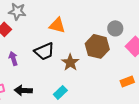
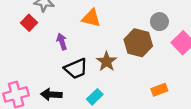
black trapezoid: (44, 51) -> (76, 69), moved
purple arrow: (13, 58) -> (62, 42), moved
orange rectangle: (127, 81) -> (159, 90), moved

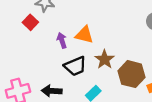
orange triangle: (91, 18) -> (84, 35), moved
brown hexagon: (138, 43) -> (132, 74), moved

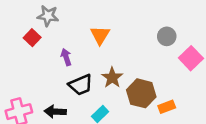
orange triangle: (84, 35) -> (100, 35), moved, turned 48

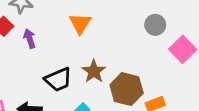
purple arrow: (66, 57) -> (30, 38), moved

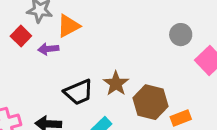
orange triangle: (80, 23) -> (68, 26), moved, turned 30
purple arrow: (30, 38) -> (48, 49), turned -78

